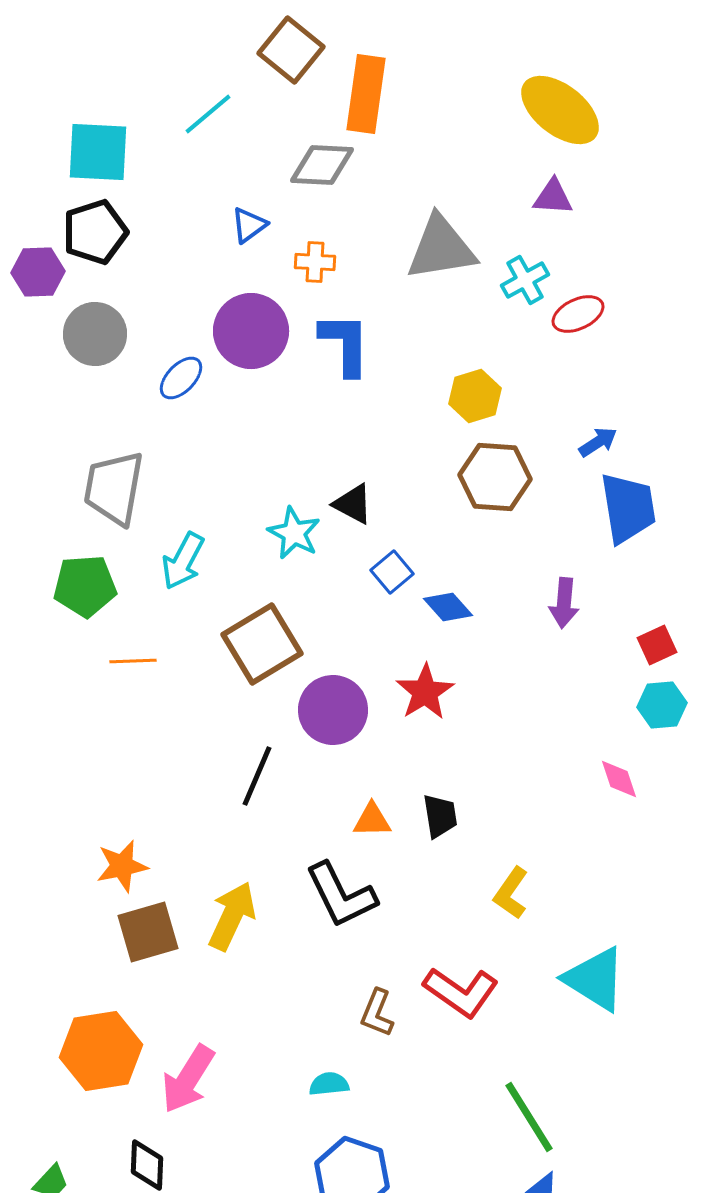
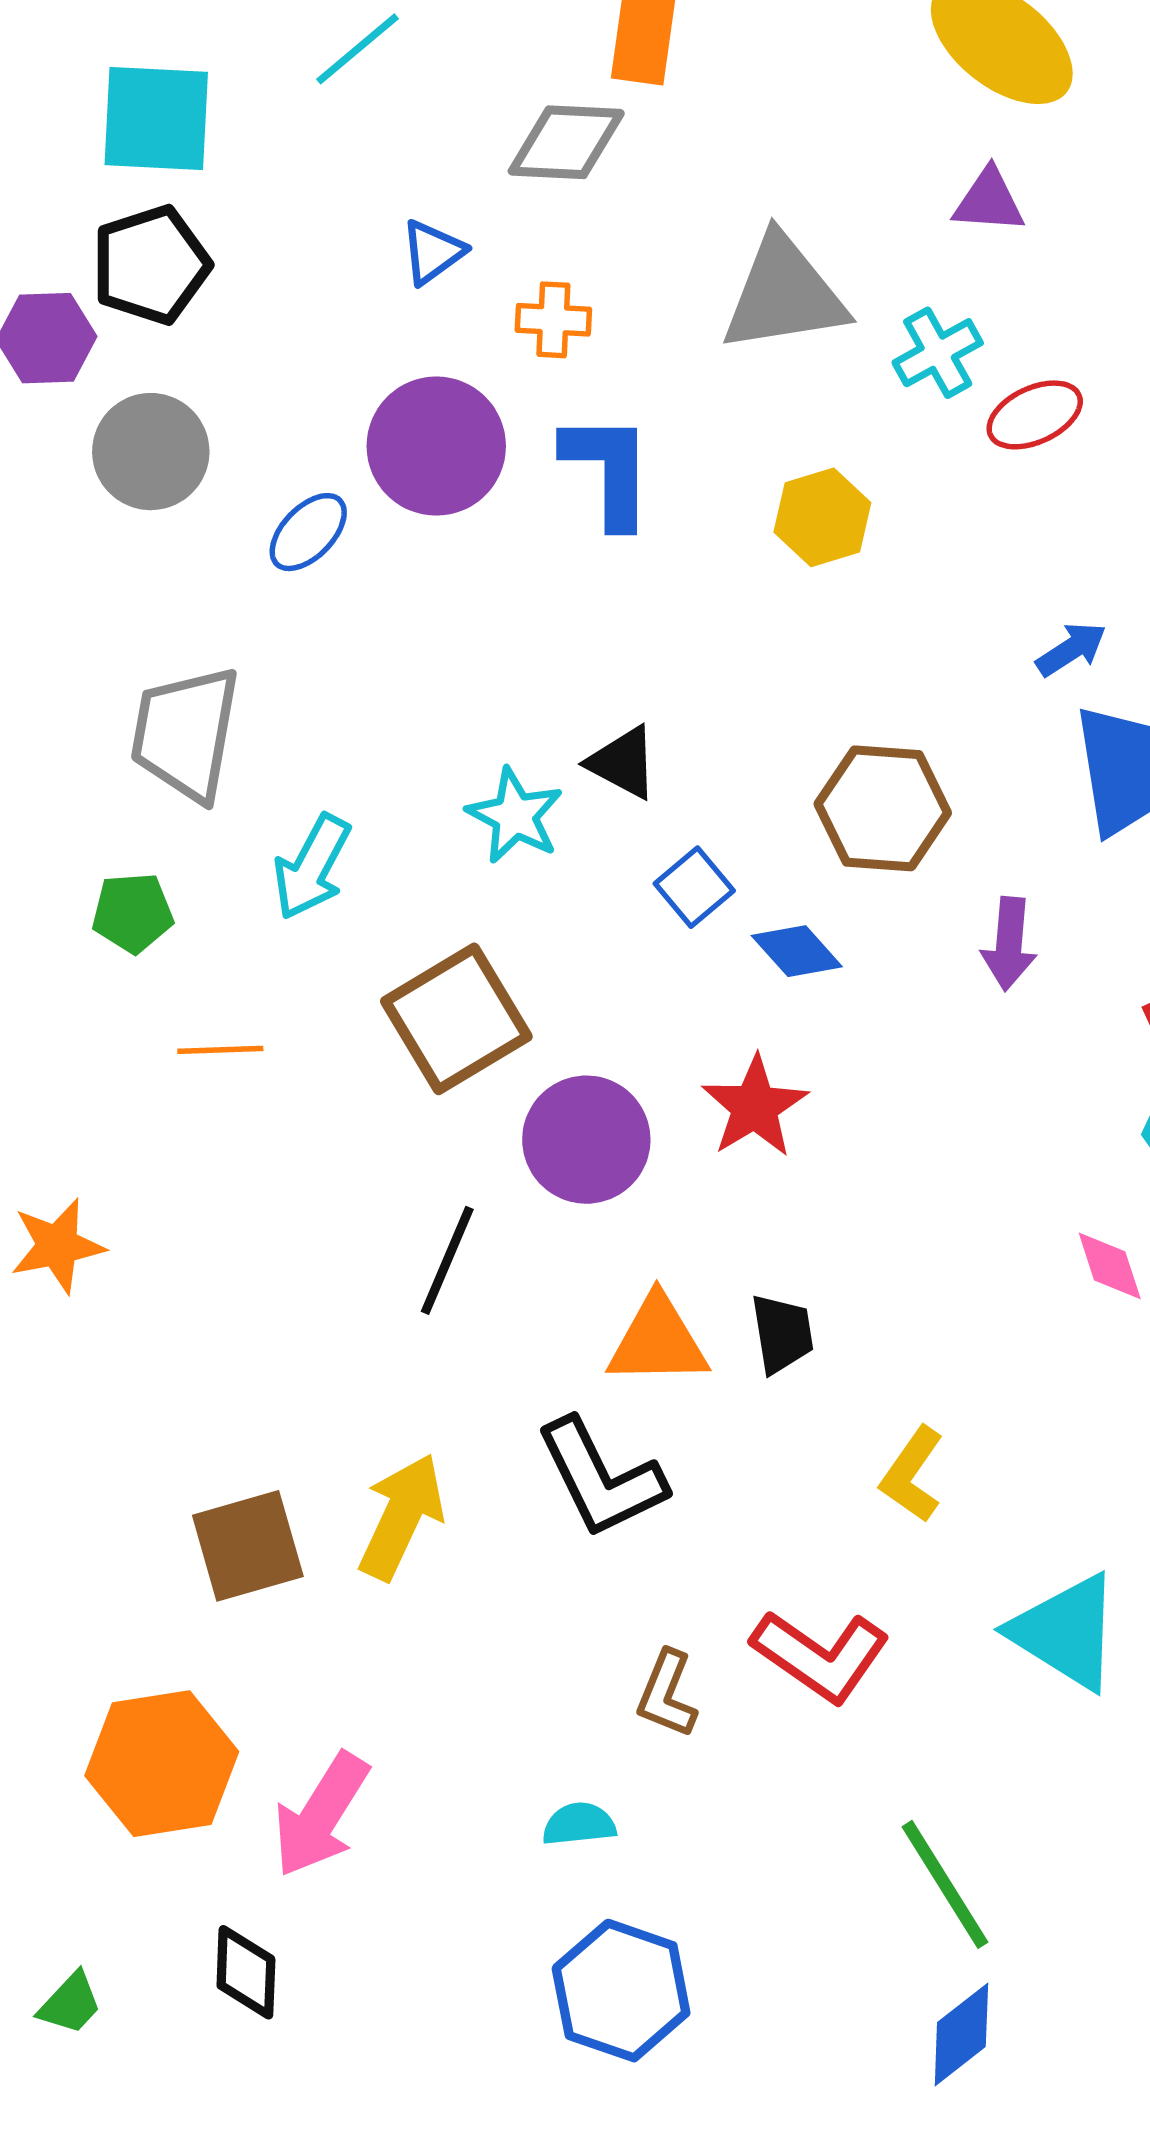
yellow hexagon: (475, 396) -> (822, 517), moved
brown hexagon: (495, 477) -> (883, 808), moved
green pentagon: (85, 586) -> (132, 913), size x0.7
orange triangle: (372, 820) -> (658, 1341), size x1.5
orange star: (122, 866) -> (57, 1246), moved

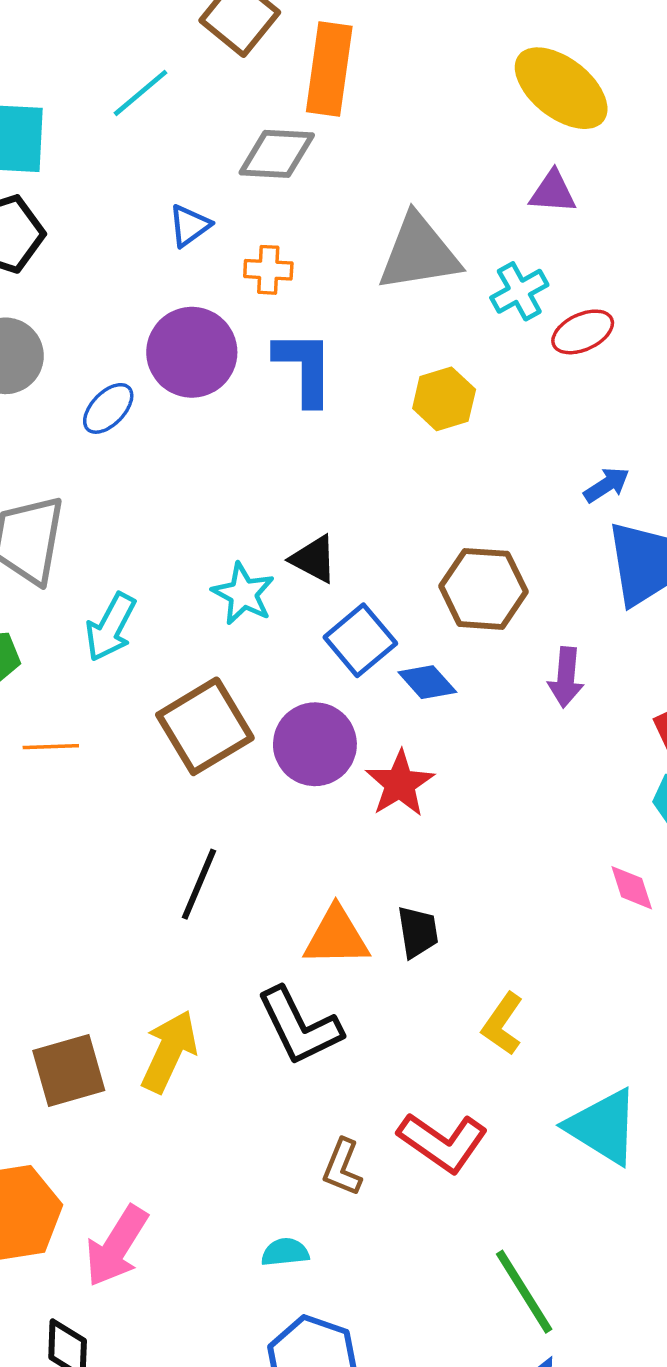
blue square: (694, 887) -> (360, 640), size x1.4
purple circle: (586, 1140) -> (315, 744), moved

